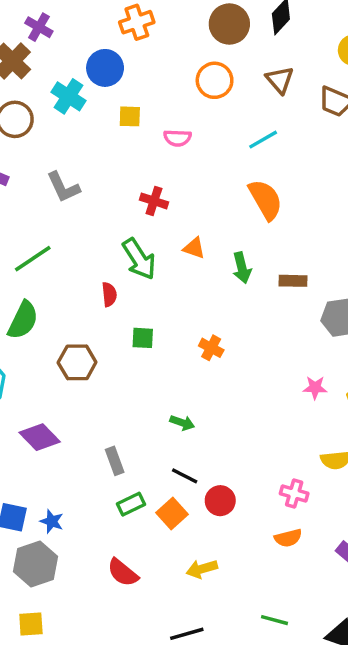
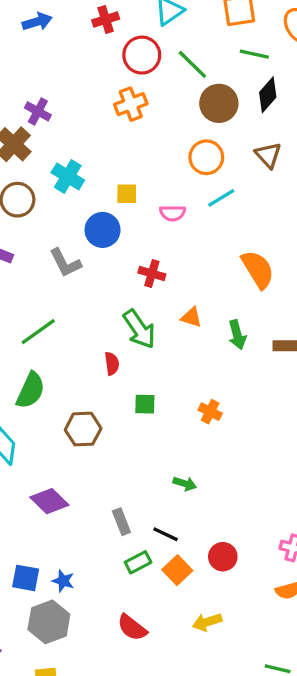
blue circle: (105, 68) -> (103, 230), moved
cyan line: (263, 140) -> (221, 198), moved
black line: (185, 476) -> (166, 534), moved

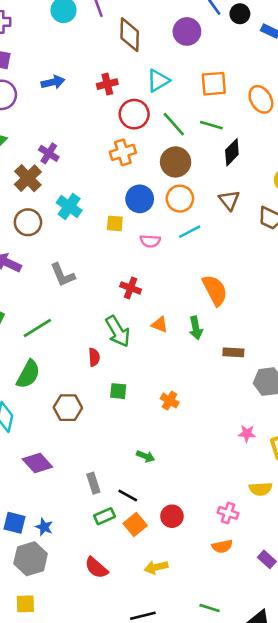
green line: (254, 54) -> (211, 125), moved
brown circle: (219, 103) -> (176, 162), moved
blue circle: (103, 230) -> (140, 199), moved
green arrow: (237, 335) -> (196, 328), moved

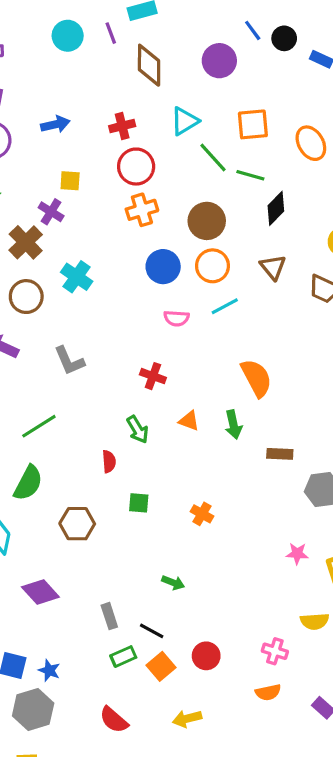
red circle: (134, 114) -> (136, 167), moved
green line: (174, 124) -> (213, 158), moved
yellow square: (115, 223) -> (70, 181), moved
green arrow: (118, 331) -> (138, 429), size x0.7

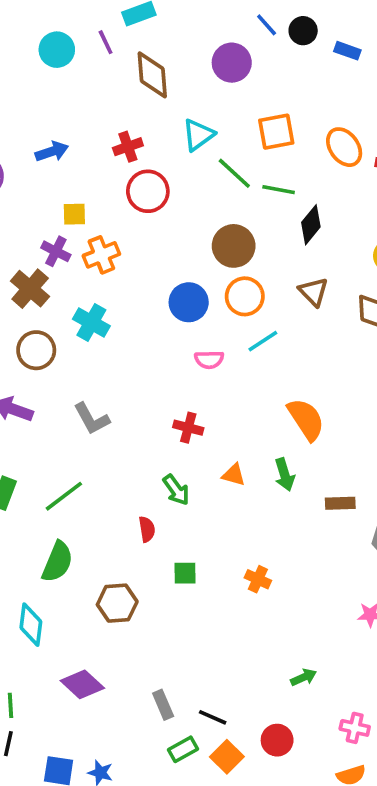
orange cross: (142, 210) -> (101, 255), moved
green arrow: (173, 583) -> (304, 677), moved, turned -40

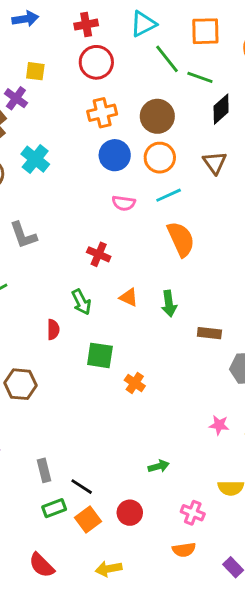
orange cross: (101, 255) -> (102, 113), moved
orange semicircle: (306, 419) -> (181, 239), moved
green square: (185, 573) -> (100, 355), moved, size x1.4

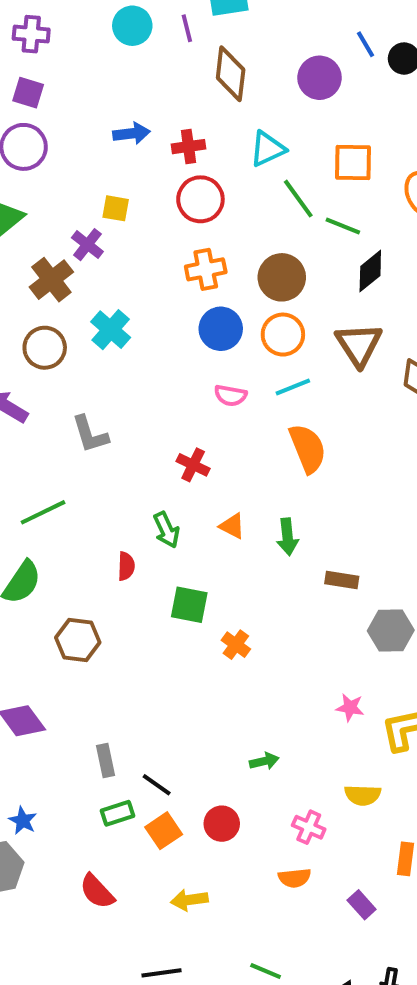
blue arrow: (25, 19) -> (132, 133), moved
brown triangle: (215, 163) -> (359, 345), size x1.4

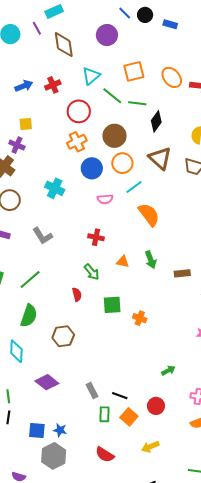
red circle: (200, 199) -> (79, 111), moved
cyan cross: (111, 330) -> (55, 188), moved
green rectangle: (118, 813) -> (105, 414), turned -56

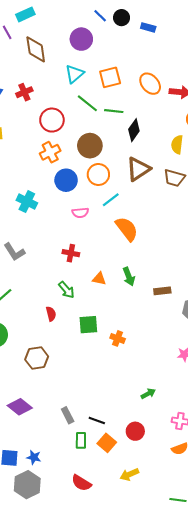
cyan triangle: (91, 76) -> (75, 74), moved
brown triangle: (160, 158) -> (138, 169), turned 45

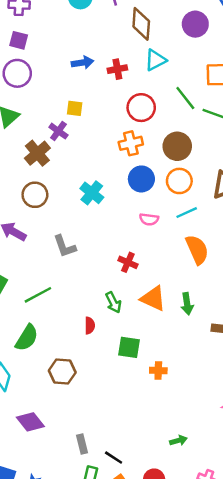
cyan triangle: (75, 74) -> (155, 60), moved
orange triangle: (99, 279) -> (153, 298), size x1.6
orange cross: (118, 338) -> (158, 370), turned -32

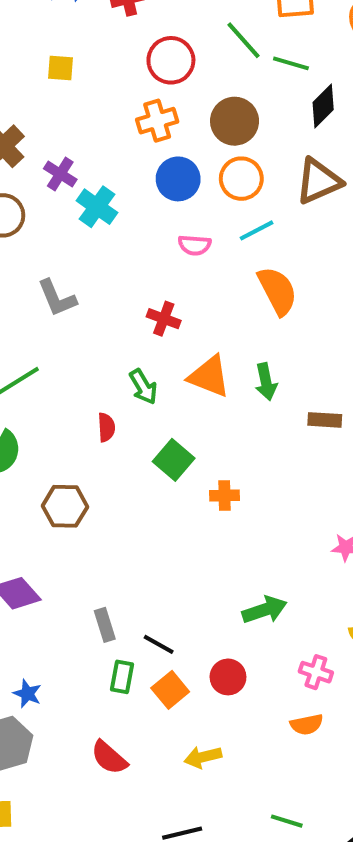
purple cross: (58, 131) -> (60, 174), moved
green square: (129, 347) -> (174, 460), turned 35
green arrow: (178, 441) -> (265, 610), size x1.5

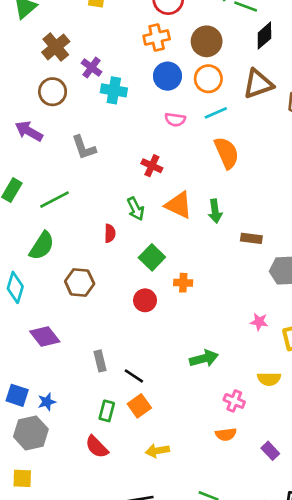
cyan cross: (97, 207) -> (114, 90), turned -30
green rectangle: (122, 677) -> (107, 411), moved
red circle: (228, 677) -> (145, 300), moved
blue star: (27, 694) -> (47, 402), turned 30

